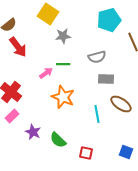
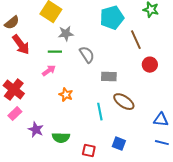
gray semicircle: (97, 57) -> (87, 55), moved, turned -108
green line: (63, 64) -> (55, 52), moved
orange star: (63, 97) -> (66, 95), size x0.6
green semicircle: (58, 140) -> (61, 138), turned -42
blue square: (126, 152) -> (119, 144), moved

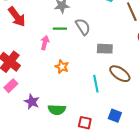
green line: (55, 52) -> (60, 29), moved
pink arrow: (49, 71) -> (45, 43), turned -40

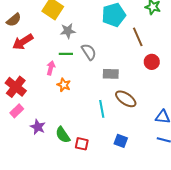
red arrow: (17, 17) -> (23, 42), turned 95
orange star: (62, 67) -> (64, 85), moved
green semicircle: (57, 110) -> (63, 135), turned 54
red square: (85, 123) -> (82, 144), moved

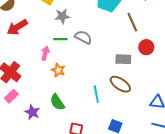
gray semicircle: (89, 52) -> (83, 37), turned -30
gray rectangle: (111, 74) -> (123, 59), moved
green semicircle: (63, 135) -> (57, 102), moved

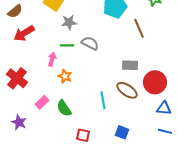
red circle: (146, 47) -> (155, 82), moved, size x1.5
pink rectangle: (11, 96) -> (42, 102), moved
purple star: (32, 112) -> (19, 122), moved

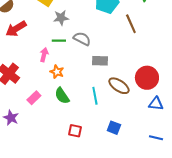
gray rectangle: (130, 65) -> (100, 61), moved
green semicircle: (64, 108) -> (62, 96), moved
blue line: (165, 131) -> (156, 138), moved

